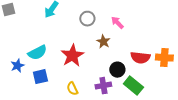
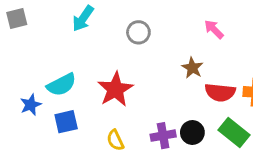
pink arrow: (117, 23) -> (214, 29), moved
brown star: (103, 42) -> (192, 68), moved
black circle: (117, 70) -> (192, 132), moved
green rectangle: (133, 86) -> (234, 132), moved

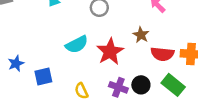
cyan semicircle: (61, 85) -> (77, 44), moved
red star: (115, 89) -> (110, 52), moved
purple cross: (163, 136) -> (118, 87), turned 30

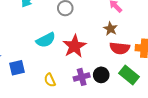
brown star: (141, 35) -> (110, 29), moved
purple cross: (118, 87) -> (82, 77), turned -35

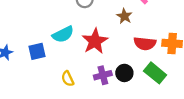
brown star: (110, 29) -> (124, 16), moved
blue square: (17, 68) -> (37, 51), moved

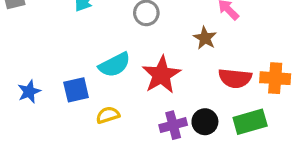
green rectangle: (155, 73) -> (250, 122), turned -55
yellow semicircle: (68, 79) -> (108, 115), moved, turned 98

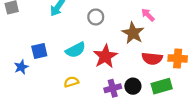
brown star: (205, 38) -> (133, 33), size x1.5
blue square: (76, 90) -> (39, 51), moved

